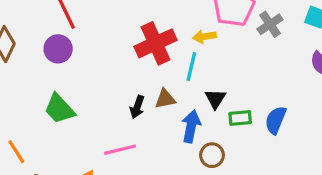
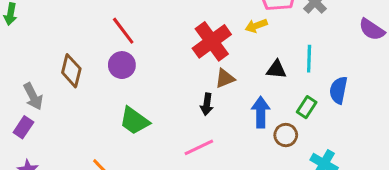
cyan line: (191, 67) -> (309, 59), moved
brown triangle: (165, 99) -> (225, 78), moved
black triangle: (215, 99) -> (276, 69), moved, turned -45
green rectangle: (240, 118) -> (307, 107), moved, turned -40

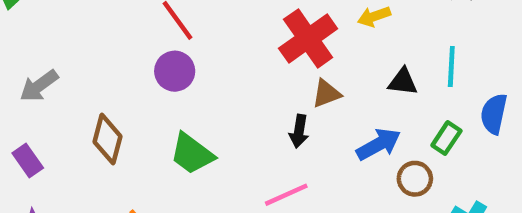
brown diamond: (71, 71) -> (108, 139), moved
gray arrow: (33, 96) -> (39, 86), moved, turned 80
blue arrow: (261, 112) -> (379, 144), turned 60
purple rectangle: (23, 127) -> (28, 160), turned -70

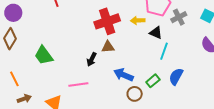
purple circle: (175, 71) -> (13, 13), moved
black triangle: (403, 82) -> (156, 33), moved
blue arrow: (379, 144) -> (124, 75), turned -144

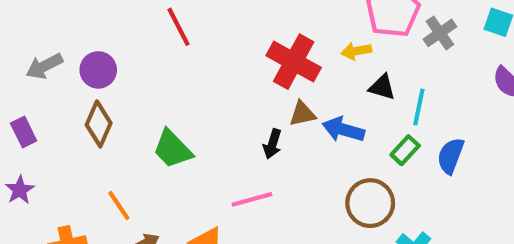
red cross: (107, 21) -> (294, 62), turned -35
black triangle: (156, 33) -> (382, 87), moved
blue arrow: (124, 75) -> (343, 130), moved
green rectangle: (153, 81) -> (405, 150), moved
brown circle: (135, 94) -> (370, 203), size x1.5

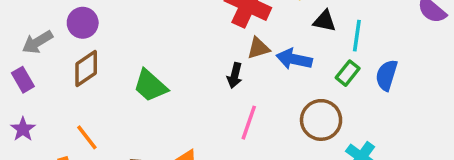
gray arrow: (44, 66) -> (37, 42), moved
brown diamond: (99, 124) -> (86, 69), turned 36
pink line: (252, 199) -> (249, 123), moved, turned -52
orange line: (119, 206) -> (87, 137), moved

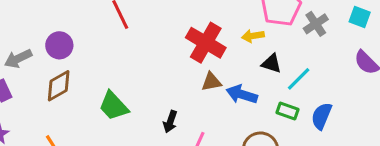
cyan line: (357, 36) -> (299, 79), turned 32
green rectangle: (348, 73) -> (288, 111), turned 65
black arrow: (235, 75) -> (170, 122), moved

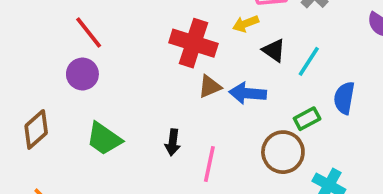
purple circle: (59, 45) -> (82, 74), moved
black triangle: (272, 63) -> (274, 50), turned 30
green rectangle: (288, 111) -> (307, 119), moved, turned -35

